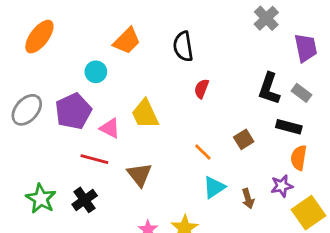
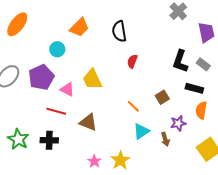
brown triangle: (139, 175) -> (88, 122), turned -30
purple star: (282, 186) -> (178, 123), moved
black cross: (85, 200) -> (49, 140), turned 36

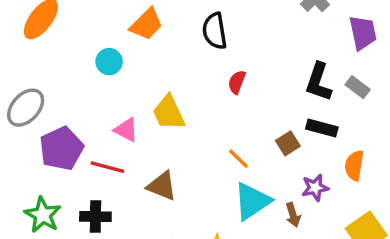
purple pentagon: (41, 77) -> (61, 148), moved
black rectangle: (194, 88) -> (322, 128), moved
cyan triangle: (141, 131) -> (252, 201), size x1.4

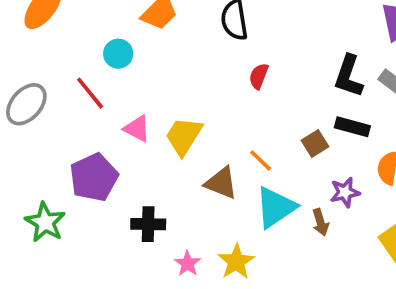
yellow trapezoid: (169, 113) -> (184, 136), moved, turned 57
purple pentagon: (61, 148) -> (94, 177), moved
red line: (107, 167) -> (90, 93), moved, turned 36
brown triangle: (162, 186) -> (221, 183), moved
black cross: (95, 217) -> (148, 224), moved

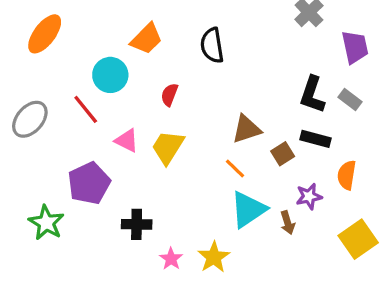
cyan circle: (118, 54) -> (110, 75), size x1.4
red semicircle: (259, 76) -> (169, 95), moved
brown triangle: (221, 183) -> (247, 129), moved, turned -40

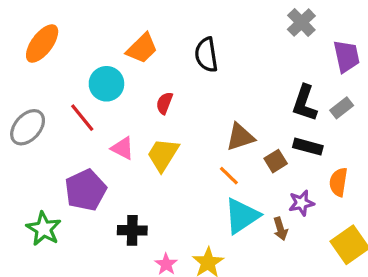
gray rectangle: (350, 100) -> (342, 108), turned -75

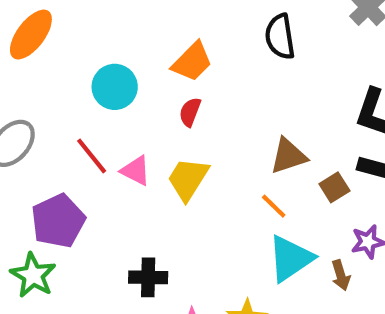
orange trapezoid: (142, 48) -> (192, 62), moved
black semicircle: (206, 55) -> (280, 37), moved
red line: (82, 118) -> (92, 156), moved
purple pentagon: (86, 190) -> (58, 221), moved

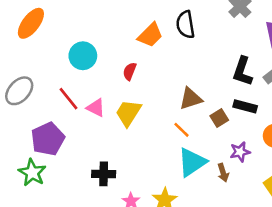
orange trapezoid: (192, 62) -> (150, 35), moved

